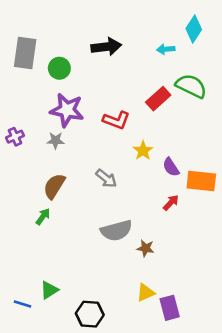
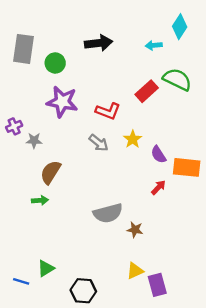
gray star: (56, 140) -> (34, 140), moved
gray arrow: (106, 179) -> (99, 143), moved
green arrow: (43, 217) -> (40, 200), turned 49

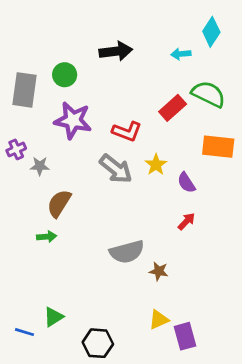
gray rectangle: (23, 49) -> (24, 90), moved
gray arrow: (99, 143) -> (116, 169), size x1.4
orange rectangle: (187, 167) -> (218, 147), moved

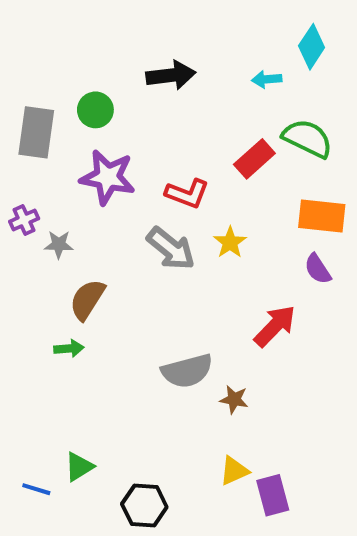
purple semicircle: (186, 183) -> (318, 269), moved
red arrow: (186, 221) -> (275, 326), size x1.6

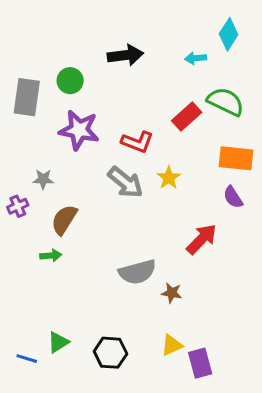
purple cross: (24, 220) -> (18, 206), moved
black hexagon: (144, 505) -> (110, 353), moved

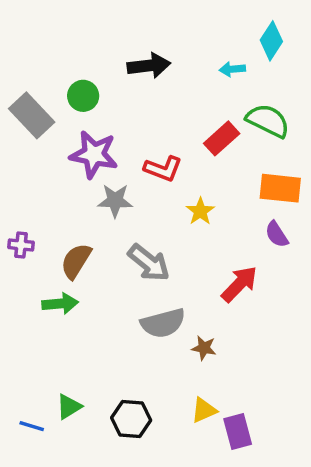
gray rectangle: (27, 97) -> (32, 115), turned -51
gray star: (43, 179) -> (115, 201), moved, size x1.4
gray arrow: (125, 182) -> (149, 263), moved
purple cross: (18, 206) -> (21, 245), turned 30
green arrow: (51, 255) -> (60, 304), size x1.4

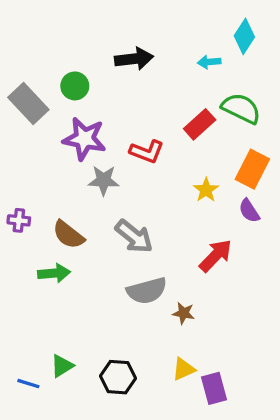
orange rectangle: (280, 188) -> (252, 169), turned -69
yellow star: (200, 211) -> (206, 190), moved
brown semicircle: (76, 261) -> (68, 235), turned -84

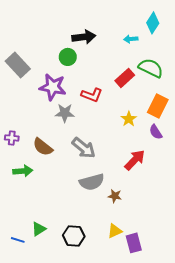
green circle: (75, 86) -> (68, 57), moved
green arrow: (54, 273) -> (23, 171), moved

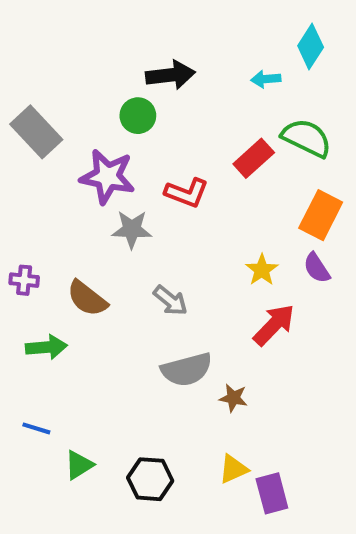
yellow star: (129, 119) -> (262, 270), moved
gray arrow: (84, 148) -> (170, 300), size x0.7
blue line: (18, 240) -> (36, 428), moved

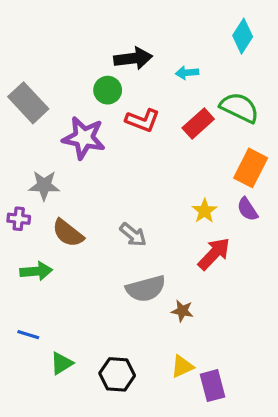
cyan arrow: (266, 79) -> (187, 73), moved
red L-shape: (187, 193) -> (143, 120), moved
gray star: (132, 229) -> (44, 185), moved

